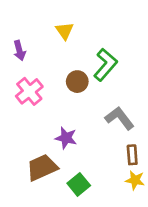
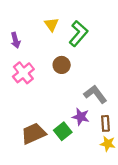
green L-shape: (105, 65) -> (78, 33), moved
purple star: (66, 138) -> (81, 117), moved
green square: (79, 184) -> (63, 131), moved

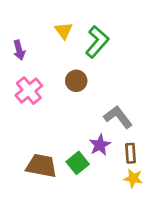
purple star: (81, 117) -> (100, 145), turned 30
brown trapezoid: (33, 134) -> (41, 166), turned 35

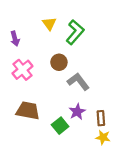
gray L-shape: (118, 117) -> (78, 82), moved
brown trapezoid: (41, 166) -> (28, 111), moved

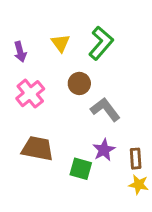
yellow triangle: (49, 24) -> (61, 43), moved
green square: (60, 126) -> (81, 169), turned -35

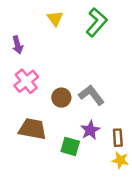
yellow triangle: (61, 43) -> (55, 19), moved
green L-shape: (101, 43) -> (96, 22), moved
brown circle: (79, 83) -> (61, 98), moved

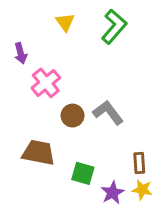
pink cross: (26, 81) -> (46, 83), moved
purple star: (90, 130) -> (113, 193), moved

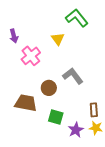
yellow triangle: (65, 22) -> (58, 39), moved
green L-shape: (114, 27) -> (77, 18), turned -80
brown circle: (73, 116) -> (49, 88), moved

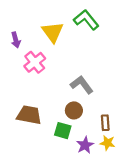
yellow triangle: (58, 39) -> (53, 32), moved, size x1.5
brown circle: (49, 88) -> (74, 110), moved

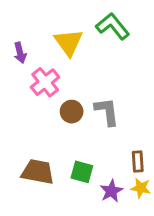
gray L-shape: (82, 85) -> (107, 112), turned 30
brown circle: (74, 110) -> (72, 112), moved
brown trapezoid: (29, 115) -> (38, 172), moved

